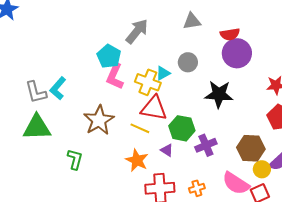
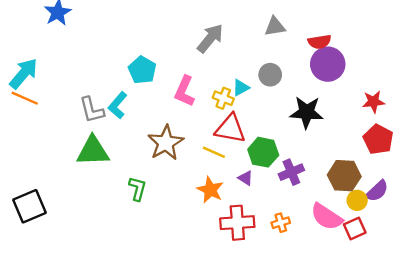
cyan pentagon: (109, 56) -> (142, 70), moved
yellow cross: (148, 82) -> (223, 98), size x0.7

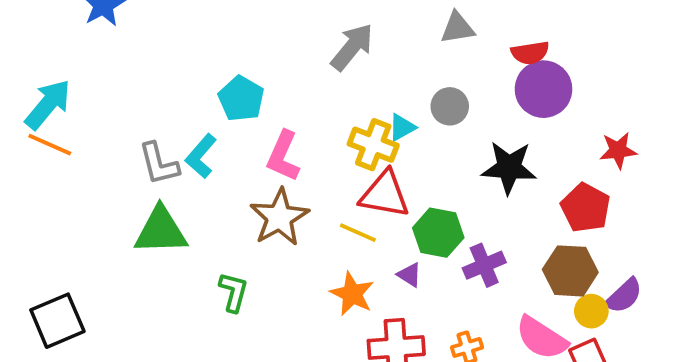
pink L-shape: (184, 91) -> (283, 156), moved
yellow cross: (223, 98) -> (373, 145), size x1.4
red pentagon: (378, 139) -> (586, 208), moved

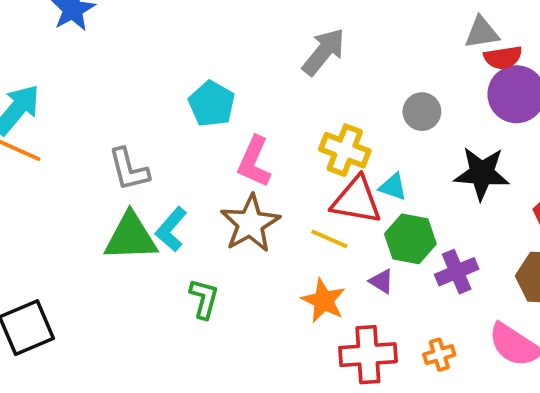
gray triangle: (457, 28) -> (482, 32), moved
cyan triangle: (402, 127) -> (393, 187), moved, turned 48
cyan L-shape: (201, 156) -> (171, 229), moved

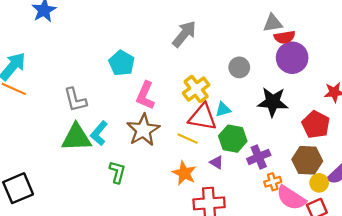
yellow cross: (345, 150) -> (196, 89), turned 32
cyan triangle: (393, 187) -> (223, 109), turned -35
orange cross: (439, 355) -> (273, 182), moved

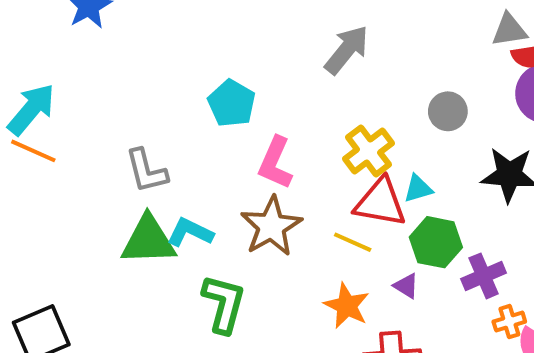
cyan L-shape: (99, 133) -> (190, 232), turned 75
green L-shape: (117, 172) -> (224, 304), size x1.4

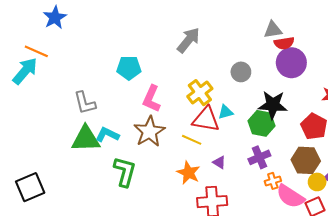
cyan pentagon: (232, 103) -> (129, 68), turned -30
orange line: (33, 151) -> (36, 51), moved
green hexagon: (436, 242) -> (262, 123), moved

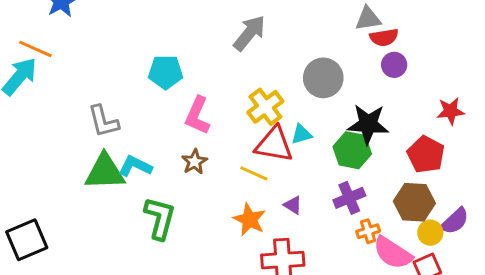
purple circle: (291, 63) -> (394, 65), size x0.6
gray circle: (241, 72) -> (323, 78), size x1.4
brown star: (149, 132) -> (195, 162), size x0.6

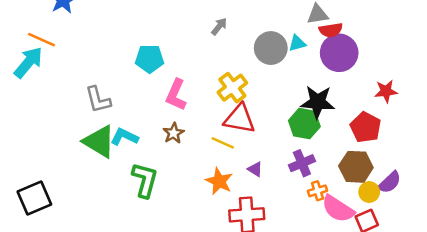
gray arrow: (249, 33) -> (219, 26), size x0.6
purple circle: (394, 65) -> (339, 53), size x1.8
gray circle: (323, 78) -> (271, 48), moved
cyan triangle: (302, 134) -> (297, 43), moved
green triangle: (105, 172) -> (99, 142), turned 33

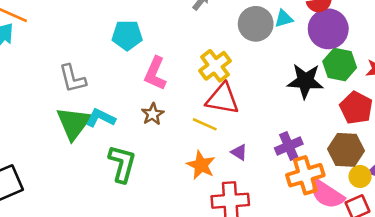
green hexagon: (304, 124) -> (340, 65), moved
green triangle: (99, 142) -> (74, 123), turned 36
orange cross: (318, 191) -> (305, 175), size x1.8

